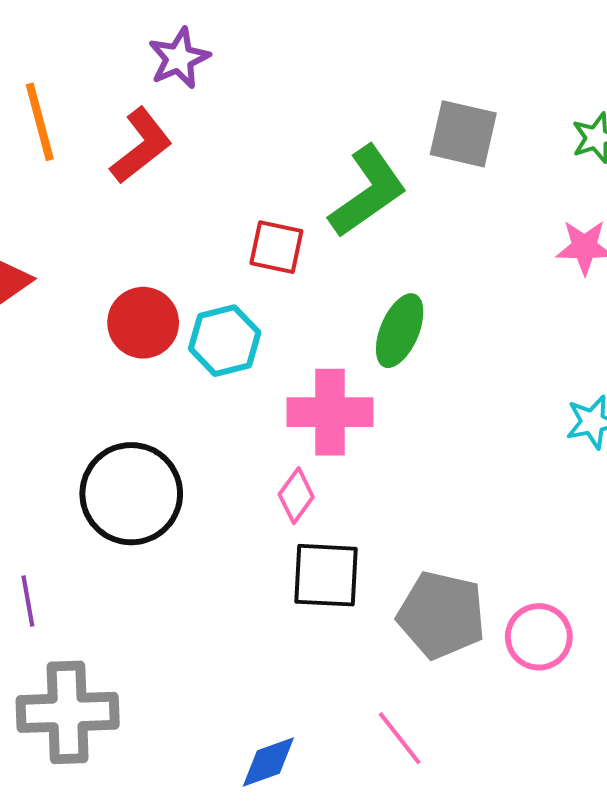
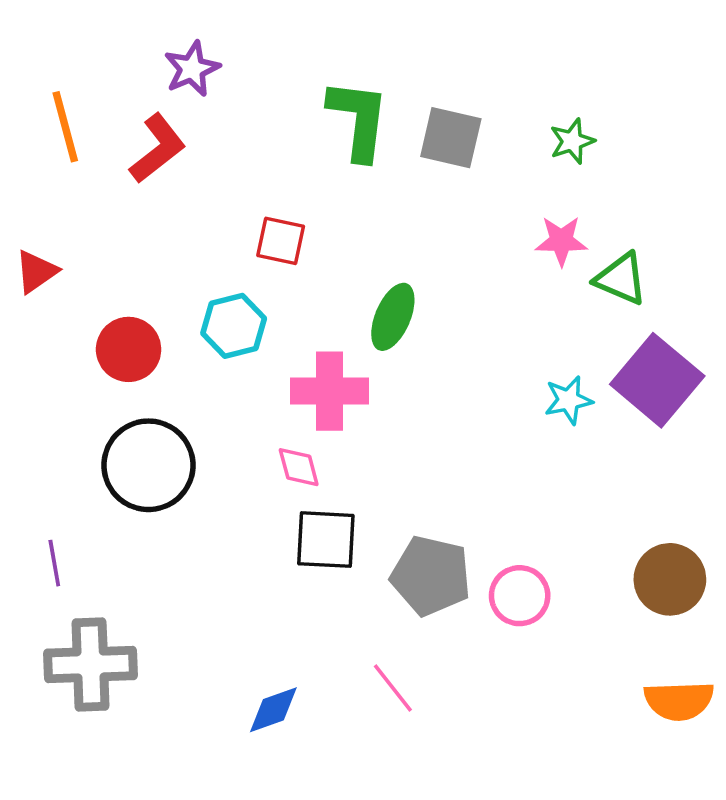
green L-shape: (368, 191) -> (358, 119), moved, turned -48
red circle: (143, 323) -> (129, 349), moved
pink diamond: (296, 496) -> (299, 467), turned -51

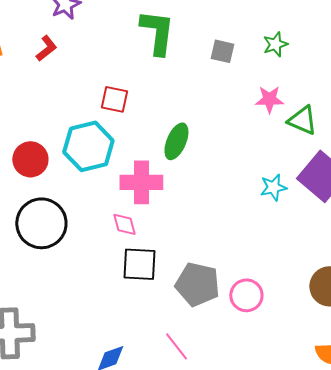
gray square: (451, 138) -> (222, 51), moved, size x0.7
red L-shape: (158, 148) -> (46, 48), size x0.7
cyan hexagon: (234, 326) -> (88, 146), size x1.4

